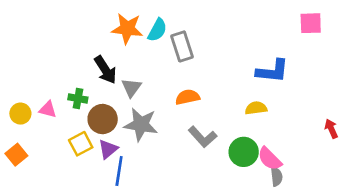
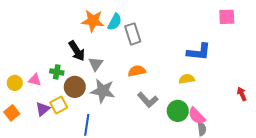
purple triangle: (108, 149) -> (43, 109), moved

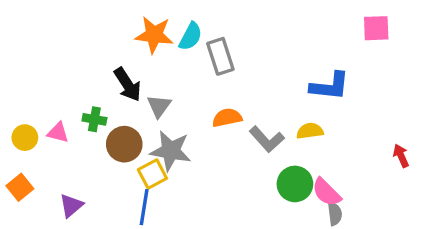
gray L-shape: (148, 100) -> (267, 139), moved
yellow square: (59, 105) -> (152, 174), moved
purple triangle: (43, 109) -> (71, 205), moved

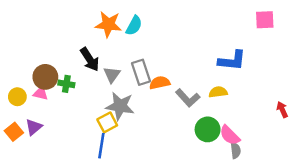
gray rectangle: (220, 56) -> (141, 72), moved
brown circle: (124, 144) -> (45, 77), moved
purple triangle: (71, 205) -> (34, 127), moved

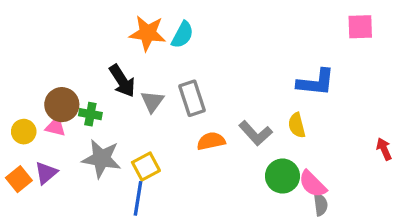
orange semicircle: (160, 83) -> (211, 141), moved
yellow semicircle: (218, 92) -> (297, 125), turned -96
gray star: (120, 106) -> (102, 159), moved

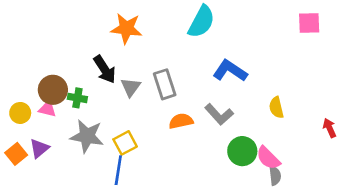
cyan semicircle: (182, 35) -> (201, 22), moved, size x1.4
blue L-shape: (316, 82) -> (230, 71), moved, turned -152
yellow semicircle: (297, 125) -> (276, 108), moved

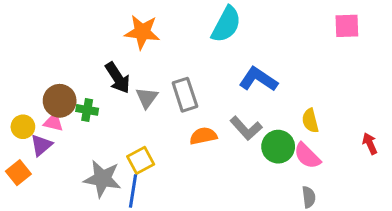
gray star: (87, 136) -> (102, 179), moved
purple triangle: (39, 148) -> (41, 145), moved
green circle: (242, 151) -> (278, 147), moved
pink semicircle: (268, 158) -> (307, 156), moved

